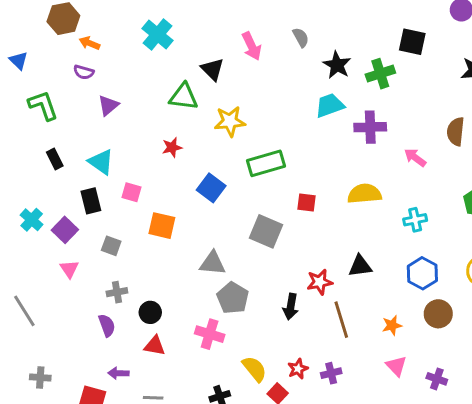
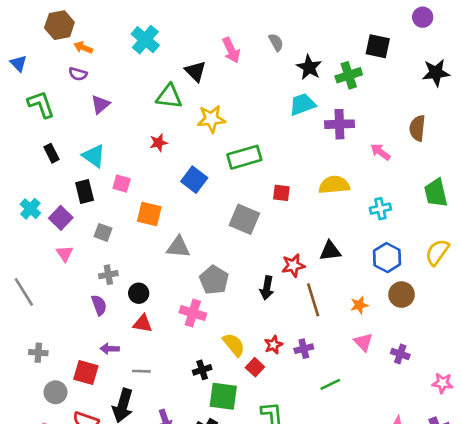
gray triangle: (212, 263) -> (178, 247), moved

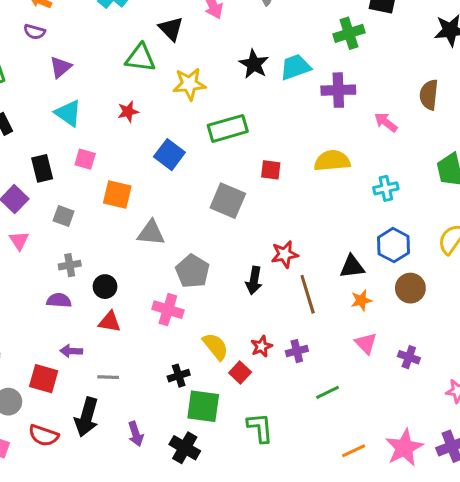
black star: (309, 67) -> (254, 64), moved
cyan triangle: (94, 156) -> (68, 113), moved
black triangle: (330, 251) -> (352, 267), moved
purple semicircle: (99, 305) -> (59, 300), turned -66

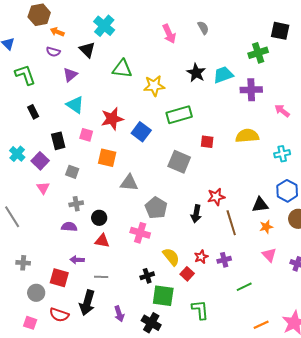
black triangle: (171, 29) -> (87, 50), moved
red star: (128, 112) -> (112, 119), moved, size x1.6

